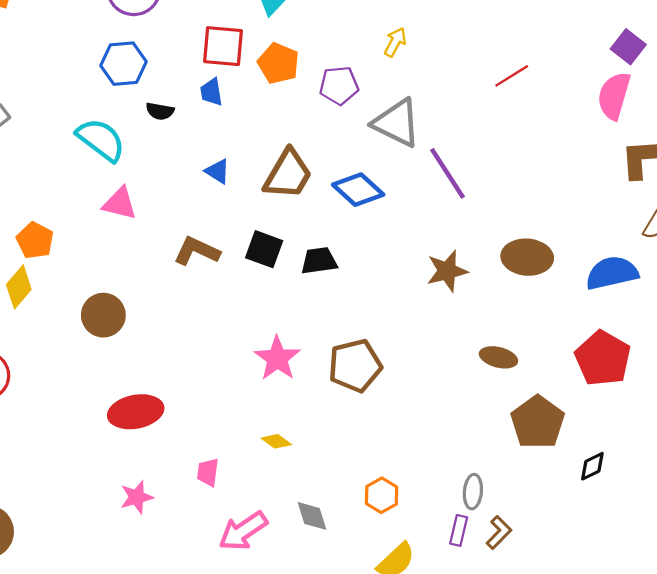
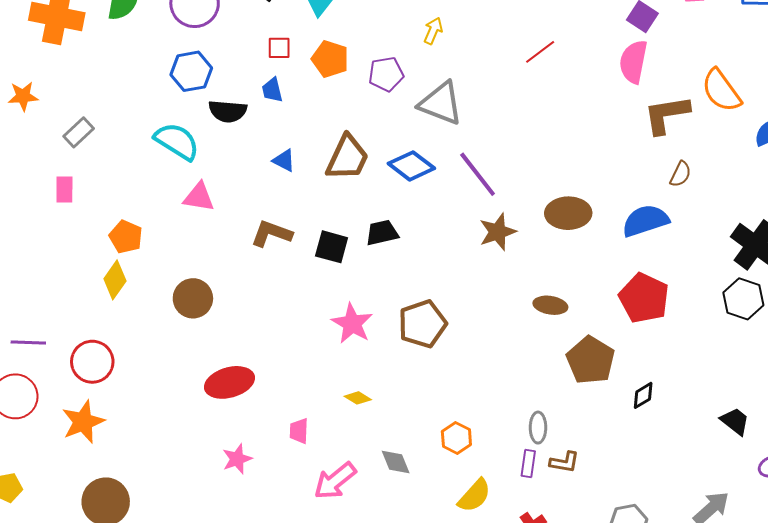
red square: (223, 46) -> (279, 48), size x0.6
black semicircle: (160, 111) -> (228, 111), size x1.5
purple line: (447, 173) -> (478, 174), moved
black square: (264, 249) -> (332, 247), moved
brown L-shape: (499, 533) -> (564, 462), turned 60

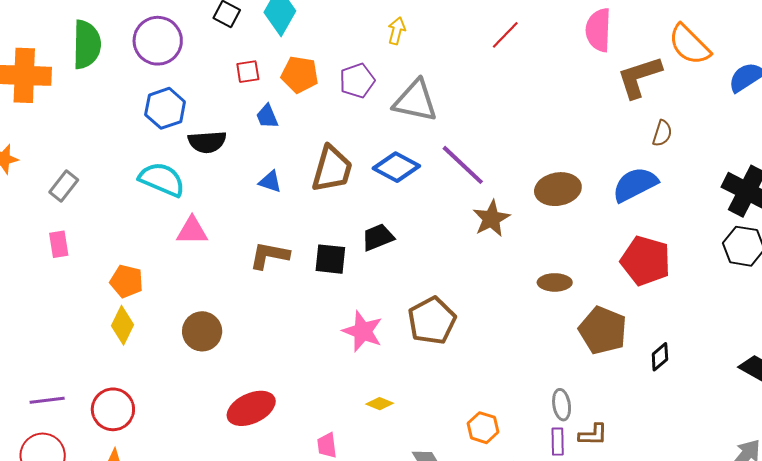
blue trapezoid: (272, 90) -> (267, 116), moved

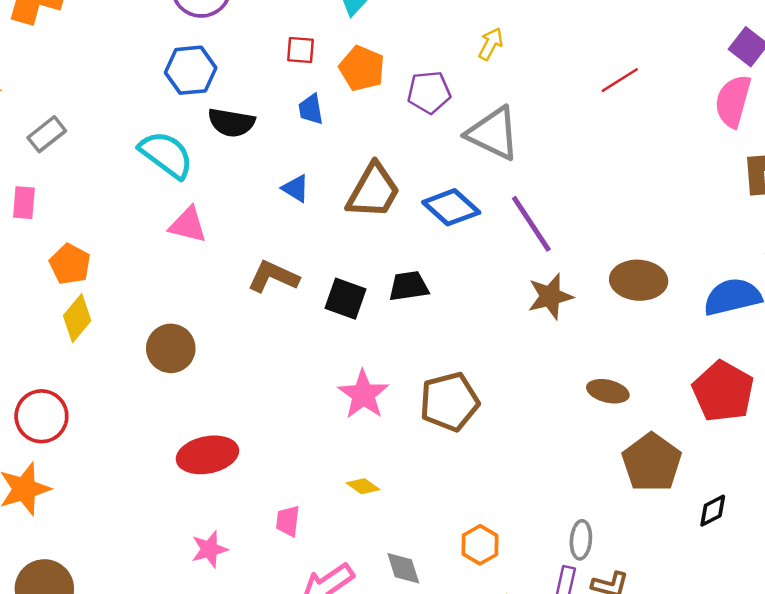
orange pentagon: (126, 281) -> (70, 264), moved

